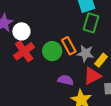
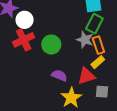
orange rectangle: (69, 46) -> (98, 45), moved
gray star: (85, 53) -> (85, 40), moved

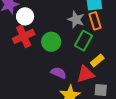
green rectangle: (94, 24) -> (84, 41), moved
gray star: (85, 40) -> (76, 20), moved
orange rectangle: (98, 45) -> (95, 21), moved

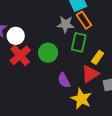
purple semicircle: (58, 73) -> (64, 80), turned -126

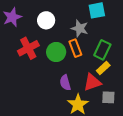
orange rectangle: (84, 20) -> (75, 48), moved
white circle: (16, 36) -> (46, 20), moved
green rectangle: (79, 42) -> (102, 50), moved

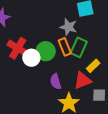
white circle: (46, 20) -> (31, 58), moved
red cross: (28, 48) -> (18, 48), turned -30
green rectangle: (102, 50) -> (79, 47), moved

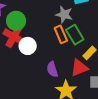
green rectangle: (79, 47) -> (75, 35), turned -54
green circle: (46, 51) -> (16, 21), moved

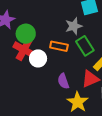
gray star: (64, 15) -> (74, 26), turned -30
orange rectangle: (61, 34) -> (59, 46), moved, turned -54

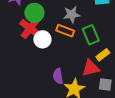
gray star: (74, 26) -> (72, 15), moved
purple semicircle: (63, 81) -> (58, 76), moved

